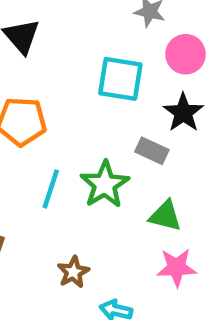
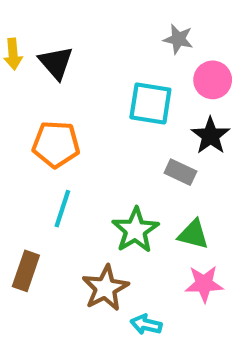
green star: (105, 184) -> (135, 230), moved
cyan line: (51, 189) -> (62, 209), moved
brown star: (73, 272) -> (105, 288), size x1.5

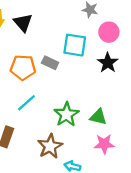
gray rectangle: (180, 172) -> (50, 63), moved
cyan line: (62, 209) -> (26, 103), turned 30

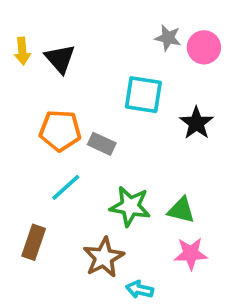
pink circle: (109, 32) -> (204, 47), moved
gray rectangle: (50, 63) -> (102, 144), moved
green star: (67, 115) -> (130, 206), turned -30

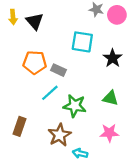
cyan line: (66, 187) -> (50, 93), moved
green triangle: (181, 210) -> (110, 98), moved

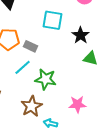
green triangle: (110, 98) -> (91, 58), moved

